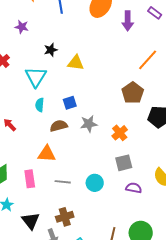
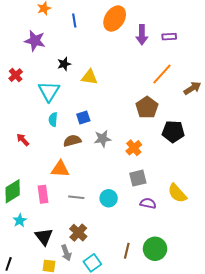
purple rectangle: (155, 13) -> (169, 37), moved, turned -40
purple star: (22, 27) -> (35, 41), size x1.5
brown cross: (65, 217) -> (78, 233), turned -30

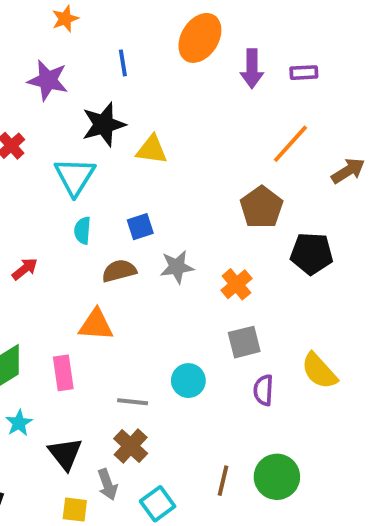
blue line: (74, 21) -> (123, 63), moved
black star: (64, 64) -> (104, 125), size x1.6
red arrow: (23, 140) -> (25, 269), turned 96
gray line: (76, 197) -> (133, 402), moved
purple semicircle: (148, 203) -> (263, 390), turned -98

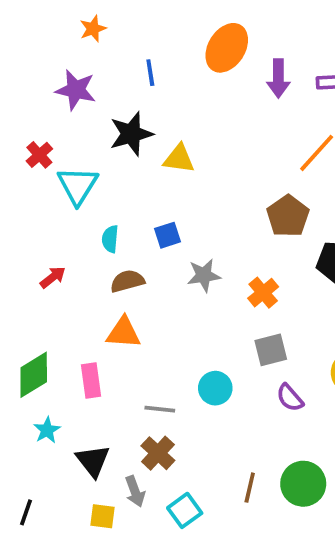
cyan triangle: (75, 177) -> (78, 185), moved
brown semicircle: (119, 271) -> (127, 281), moved
purple semicircle: (263, 390) -> (290, 398), turned -44

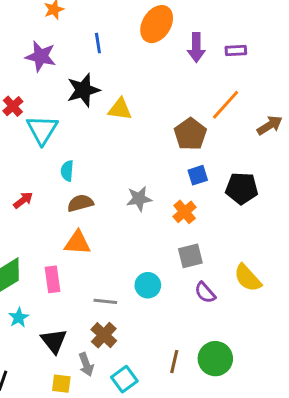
brown pentagon: (288, 216) -> (190, 134), moved
blue square: (167, 235) -> (198, 175), moved

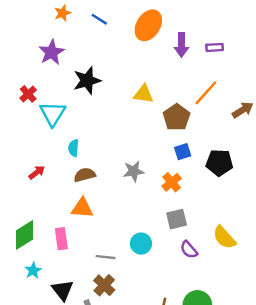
blue line: (98, 43) -> (99, 19), moved, turned -49
purple star: (41, 56) -> (51, 52), turned 30
yellow triangle: (120, 109) -> (143, 94), moved

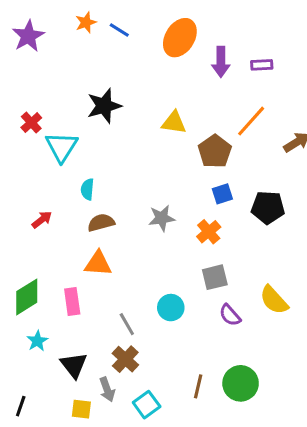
orange star: (63, 13) -> (86, 22), moved
purple star: (51, 52) -> (28, 36), moved
gray line: (105, 257) -> (127, 324), turned 54

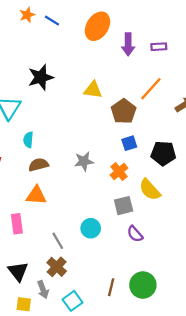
yellow semicircle: (274, 300) -> (150, 190), moved

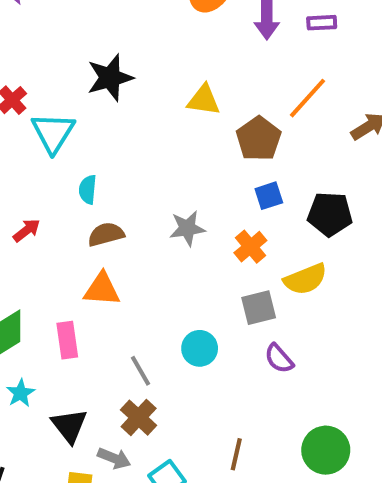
yellow semicircle: (150, 190) -> (305, 279), turned -70
green circle: (143, 285) -> (326, 450), moved
gray arrow: (43, 290) -> (114, 458), turned -48

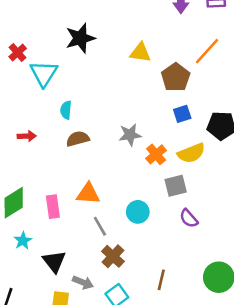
red arrow: (27, 230) -> (27, 136), turned 36
orange cross: (250, 247) -> (156, 154), moved
yellow semicircle: (305, 279) -> (191, 153), moved
orange triangle: (102, 289) -> (88, 194), moved
brown cross: (139, 418) -> (113, 256), moved

